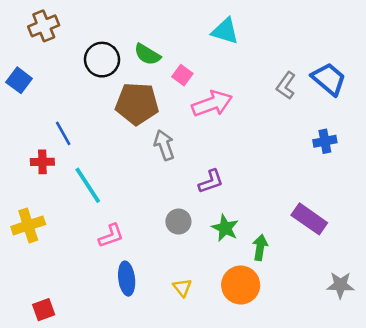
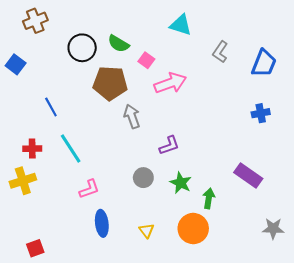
blue trapezoid: (329, 79) -> (264, 63), turned 72
gray L-shape: (286, 85) -> (220, 52), moved
red cross: (42, 162) -> (32, 149), moved

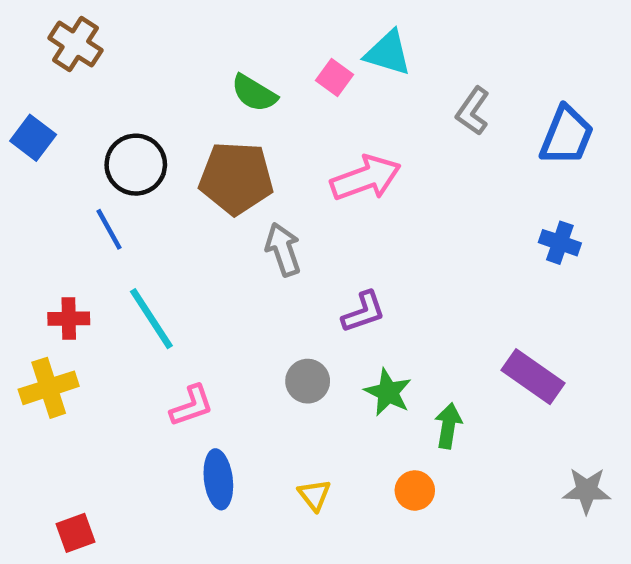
brown cross: (35, 21) -> (75, 44), turned -35
black circle: (82, 48) -> (136, 165), moved
pink square: (146, 60) -> (334, 78), moved
blue cross: (261, 113) -> (560, 243), turned 30
orange circle: (193, 229) -> (415, 490), size x0.6

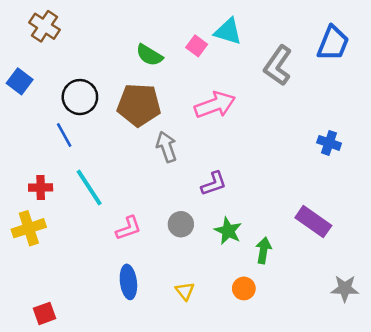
gray L-shape: (473, 111) -> (278, 66), size x1.4
blue trapezoid: (567, 136) -> (333, 43), moved
pink L-shape: (192, 406) -> (128, 228), moved

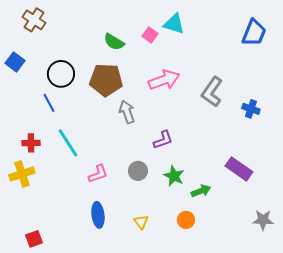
gray L-shape: (278, 66) -> (212, 92), moved
green arrow: (263, 250) -> (201, 191), turned 60

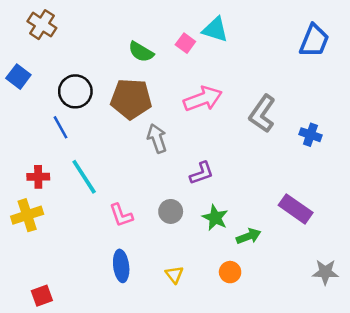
pink L-shape: (98, 174) -> (121, 215), turned 90

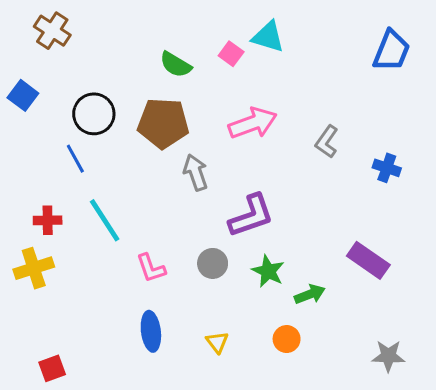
gray L-shape: (262, 114) -> (327, 142), size x0.7
purple L-shape: (202, 173) -> (251, 216), size x1.5
gray star: (325, 272) -> (388, 356), moved

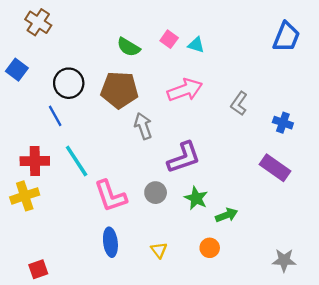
cyan triangle: (268, 37) -> (196, 45), moved, size x0.7
red cross: (48, 220) -> (35, 161), size x1.4
purple rectangle: (368, 260) -> (275, 168), moved
pink L-shape: (151, 268) -> (110, 196), size x1.5

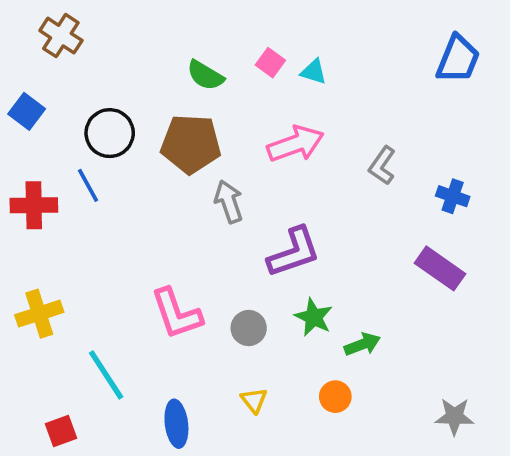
red cross: (35, 161) -> (34, 205), moved
cyan line: (77, 161) -> (106, 375), moved
gray circle: (156, 193) -> (249, 328), moved
blue ellipse: (110, 242) -> (176, 424), moved

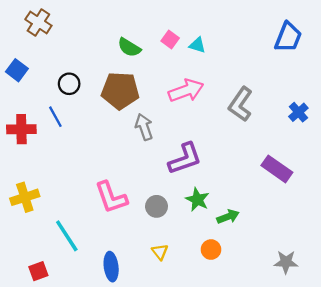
black circle: (110, 133) -> (69, 84), size x0.7
gray L-shape: (382, 166) -> (241, 104), size x1.4
blue cross: (453, 196) -> (298, 112), moved, turned 30

